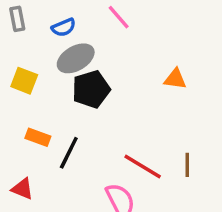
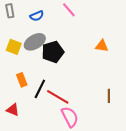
gray ellipse: (76, 58) -> (35, 42), moved
orange rectangle: (38, 137) -> (22, 80), turned 48
red line: (143, 166) -> (58, 97), moved

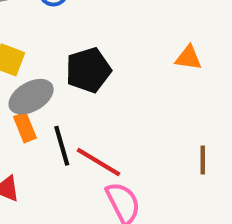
gray ellipse: (35, 42) -> (31, 97), moved
black line: (40, 89) -> (62, 146), turned -42

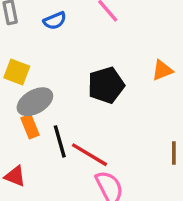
orange triangle: (188, 58) -> (162, 70), turned -30
black pentagon: (88, 70) -> (106, 85), moved

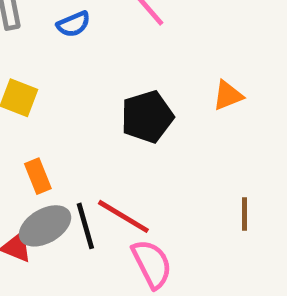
gray ellipse: (35, 102) -> (45, 226), moved
black line: (60, 141) -> (85, 226), moved

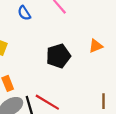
blue semicircle: (74, 24) -> (24, 13), turned 80

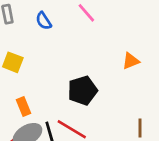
black pentagon: (58, 56) -> (82, 90), moved

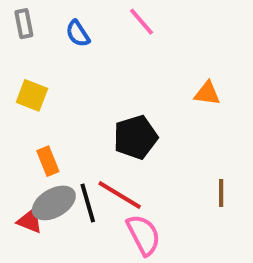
orange triangle: (131, 61) -> (207, 93), turned 30

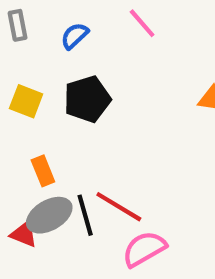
blue semicircle: (78, 34) -> (75, 36), turned 80
black pentagon: (136, 137) -> (87, 99), moved
pink semicircle: (143, 235) -> (144, 249), turned -93

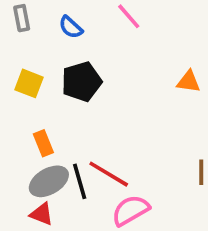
blue semicircle: (75, 36) -> (71, 27), turned -95
red triangle: (24, 234) -> (42, 214), moved

